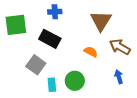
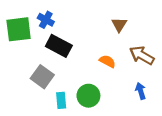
blue cross: (55, 12) -> (46, 20), moved, turned 32
brown triangle: (101, 21) -> (119, 25), size x0.6

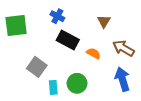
blue cross: (46, 20) -> (57, 16), moved
black rectangle: (59, 46) -> (68, 40), moved
blue arrow: (141, 91) -> (122, 79), size x1.6

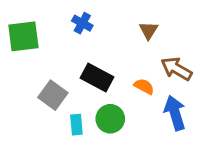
black rectangle: (68, 40) -> (97, 78), moved
orange semicircle: (94, 53) -> (144, 86), moved

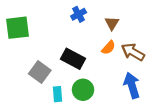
blue cross: (82, 23) -> (79, 14), moved, turned 32
orange semicircle: (144, 86) -> (108, 48), moved, turned 104

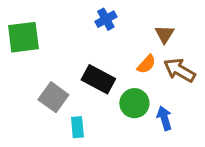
brown triangle: (112, 23) -> (164, 34), moved
blue arrow: (132, 85) -> (164, 118), moved, size x0.7
green circle: (83, 90) -> (134, 103), moved

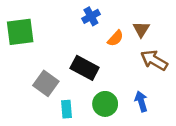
orange semicircle: (146, 64) -> (115, 38), moved
green circle: (134, 103) -> (105, 104), moved

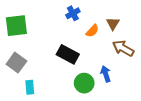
gray square: (46, 83) -> (16, 63), moved
blue arrow: (141, 101) -> (106, 74), moved
cyan rectangle: (66, 109) -> (30, 87), moved

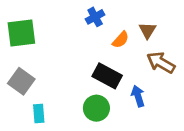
black rectangle: (68, 54) -> (107, 76), moved
green circle: (84, 83) -> (96, 108), moved

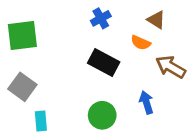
brown triangle: (147, 30) -> (156, 20), moved, turned -30
orange semicircle: (121, 40) -> (141, 43), moved, turned 72
black rectangle: (107, 76) -> (104, 63), moved

